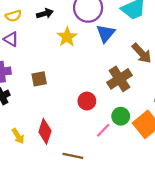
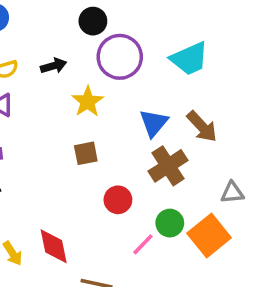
blue triangle: (106, 33) -> (154, 123), moved
brown square: (39, 79) -> (86, 153), moved
red diamond: (45, 131) -> (54, 246), turned -30

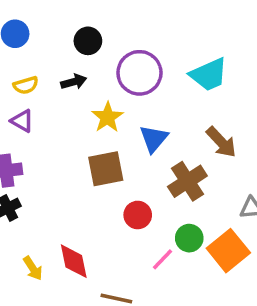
black circle: (93, 21) -> (88, 41), moved
blue triangle: (154, 123) -> (154, 139), moved
brown square: (86, 153) -> (106, 169), size x1.5

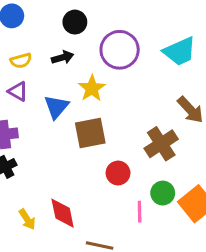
blue triangle: (154, 139) -> (56, 107), moved
pink line: (163, 259) -> (140, 212), turned -45

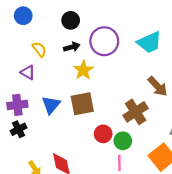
black arrow: (63, 57) -> (72, 47), moved
yellow semicircle: (21, 61) -> (39, 49), moved, turned -112
blue triangle: (56, 107) -> (51, 105), moved
green circle: (163, 193) -> (123, 141), moved

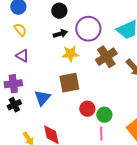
yellow semicircle: (39, 49) -> (20, 30), moved
yellow star: (83, 70) -> (70, 54), turned 30
blue triangle: (51, 105) -> (42, 98), moved
brown cross: (136, 112) -> (106, 57), moved

